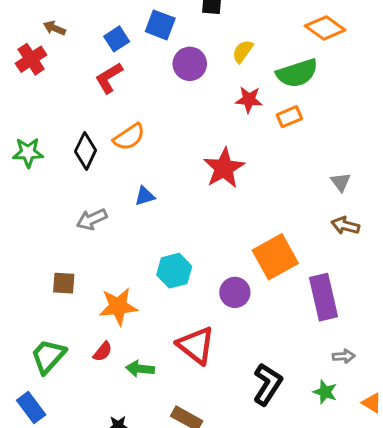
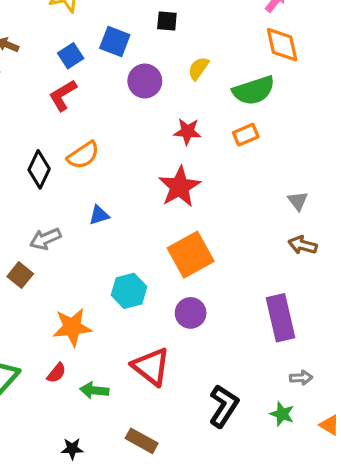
orange diamond: (325, 28) -> (282, 45), turned 42
red star: (249, 100) -> (187, 131), moved
orange square: (275, 257) -> (191, 255), moved
brown square: (64, 283) -> (20, 275), moved, turned 35

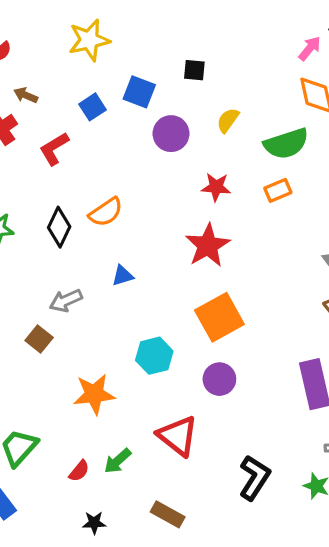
red L-shape: (63, 95) -> (54, 149), moved
red semicircle: (56, 373) -> (79, 471), moved
green arrow: (94, 390) -> (118, 461), turned -48

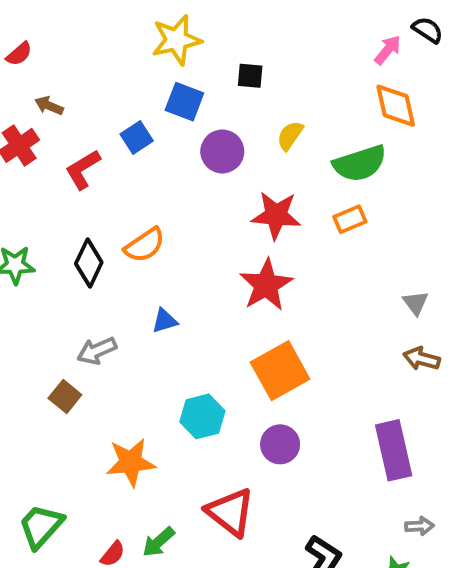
yellow star: (89, 40) -> (176, 40), moved
blue square: (93, 107) -> (137, 138), moved
red star: (216, 187) -> (276, 215), size x1.4

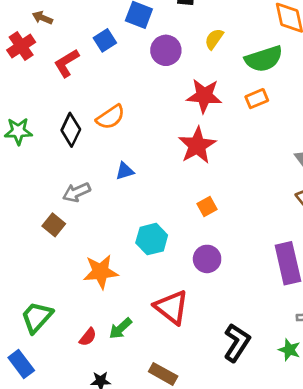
orange square: (280, 371) -> (207, 206), size x0.5

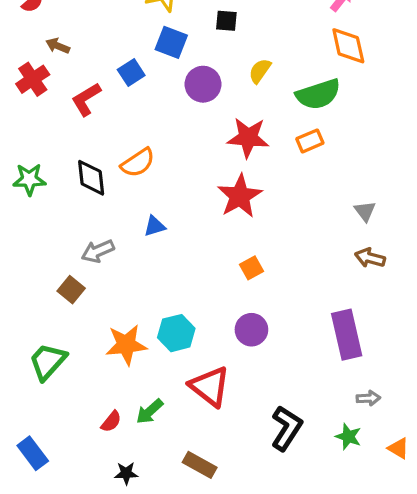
black diamond: (71, 130) -> (91, 178), turned -32
cyan hexagon: (152, 239) -> (176, 333), moved
green trapezoid: (37, 317) -> (48, 361), moved

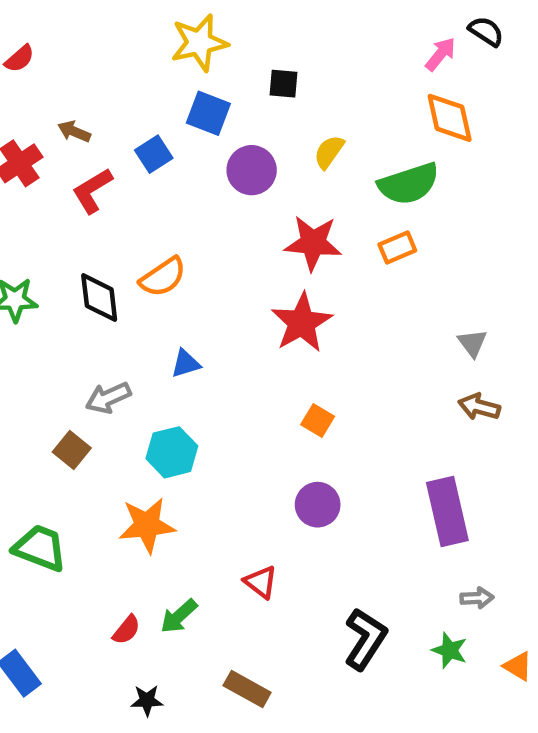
brown arrow: (58, 46) -> (74, 131), moved
orange square: (251, 268) -> (318, 420), turned -30
cyan hexagon: (176, 333) -> (172, 452), moved
green trapezoid: (48, 361) -> (40, 548), turned 69
red triangle: (210, 386) -> (261, 582), size x0.6

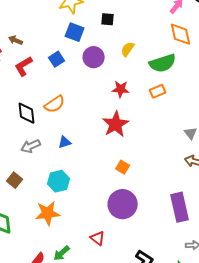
blue square: (154, 154) -> (57, 59), moved
red star: (313, 243) -> (121, 89), size x0.7
gray arrow: (108, 398) -> (31, 146), moved
purple circle: (318, 505) -> (123, 204), size x1.5

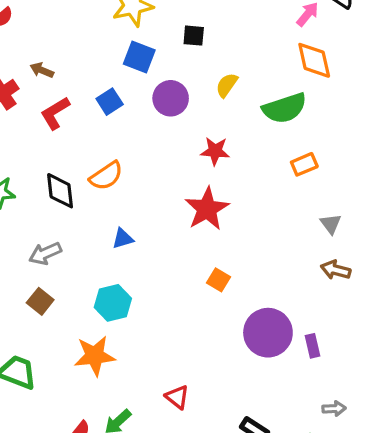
orange rectangle: (158, 91) -> (304, 164), moved
gray arrow: (31, 146) -> (45, 253), moved
purple circle: (123, 204) -> (268, 333), moved
purple rectangle: (180, 207) -> (313, 346), size x0.5

